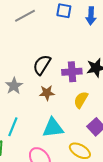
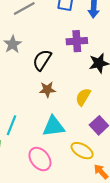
purple cross: (72, 72) -> (77, 41), moved
gray star: (14, 86) -> (13, 44), moved

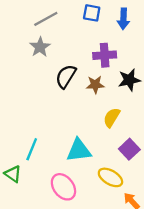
gray star: (13, 44) -> (40, 47), moved
brown star: (47, 90) -> (95, 85), moved

